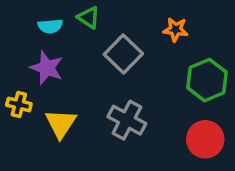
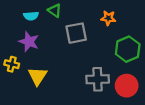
gray square: (123, 54) -> (76, 33), turned 35
gray cross: (127, 120) -> (98, 79), moved, turned -30

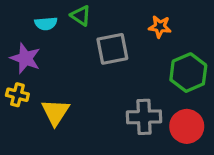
purple star: (29, 42) -> (25, 58), moved

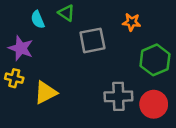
cyan semicircle: (46, 24) -> (38, 20), turned 72
yellow triangle: (55, 112) -> (46, 93), turned 30

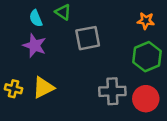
orange star: (132, 22) -> (146, 21), moved
purple star: (21, 48) -> (35, 46), moved
yellow cross: (14, 78) -> (14, 89), moved

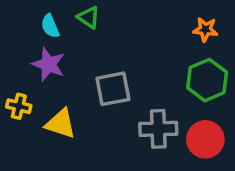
gray square: (88, 38) -> (113, 89), moved
yellow triangle: (43, 88) -> (61, 124), turned 45
yellow cross: (14, 89) -> (19, 106), moved

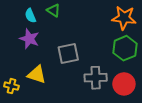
orange star: (205, 29) -> (124, 18), size x1.6
yellow cross: (19, 106) -> (11, 86), moved

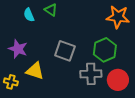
purple star: (29, 39) -> (18, 49), moved
green hexagon: (125, 48) -> (105, 50), moved
gray square: (68, 53) -> (65, 51), turned 30

